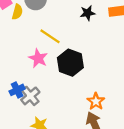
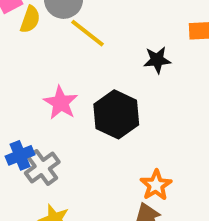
black star: (88, 13) -> (157, 60), moved
yellow line: (50, 36) -> (87, 33), moved

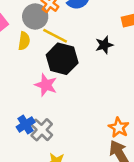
yellow semicircle: (30, 19) -> (24, 41), moved
black hexagon: (116, 114) -> (62, 59), moved

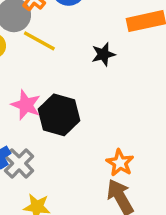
black hexagon: (62, 59) -> (59, 115), moved

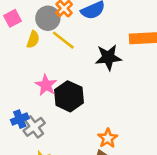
black star: (103, 54) -> (108, 57), size x1.5

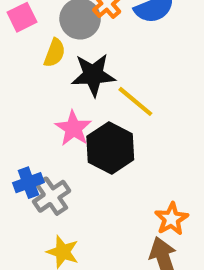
yellow line: (63, 40) -> (135, 101), moved
black star: (108, 57) -> (93, 75), moved

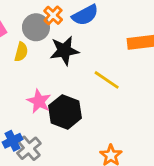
black star: (93, 75) -> (64, 51), moved
yellow line: (135, 101) -> (107, 80), moved

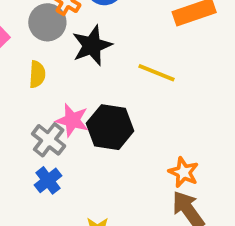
yellow semicircle: (21, 52) -> (37, 74), moved
gray cross: (29, 148) -> (49, 140), moved

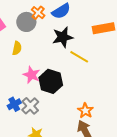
black star: (92, 45) -> (63, 37), moved
gray cross: (49, 140) -> (30, 106), moved

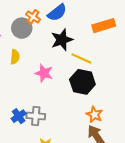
pink star: (32, 75) -> (44, 73), moved
black hexagon: (51, 81) -> (82, 82), moved
gray cross: (30, 106) -> (36, 116), turned -36

